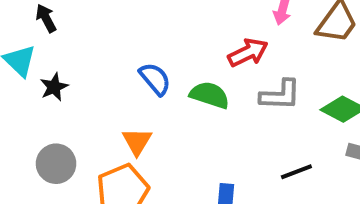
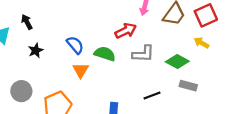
black arrow: (46, 18) -> (27, 22), moved
black star: (54, 87) -> (36, 50), moved
orange triangle: (137, 141) -> (81, 70), moved

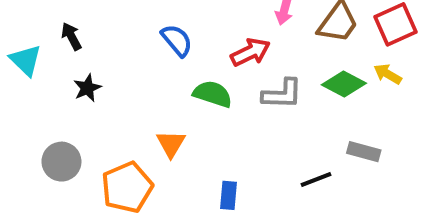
blue semicircle: (75, 45) -> (177, 40), moved
green diamond: (177, 61) -> (344, 84), moved
orange triangle: (81, 70) -> (171, 144), moved
black line: (152, 96) -> (316, 179), moved

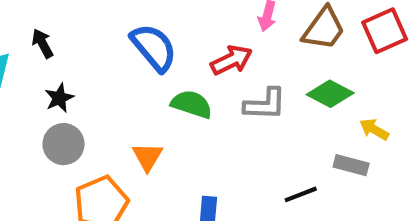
blue semicircle: (177, 40) -> (154, 48), size x1.4
yellow arrow: (388, 74) -> (374, 129), moved
gray circle: (61, 162) -> (64, 144), moved

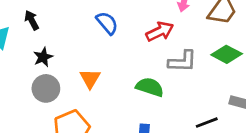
blue semicircle: (154, 48) -> (107, 23), size x0.7
green semicircle: (192, 104) -> (150, 87), moved
orange triangle: (147, 157) -> (90, 78), moved

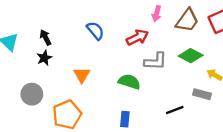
black arrow: (32, 20) -> (45, 37), moved
gray circle: (46, 88) -> (32, 94), moved

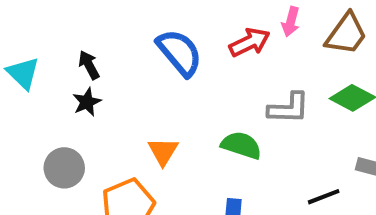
blue semicircle: (95, 31) -> (180, 53), size x1.4
red arrow: (137, 37) -> (250, 42), moved
orange triangle: (82, 75) -> (163, 151), moved

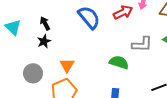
orange triangle: (163, 151) -> (67, 65), moved

